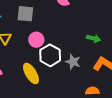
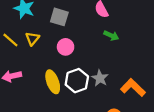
green arrow: (94, 38) -> (111, 36), moved
white hexagon: (50, 55) -> (77, 81), moved

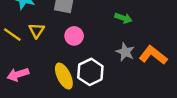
gray star: (100, 78) -> (125, 52), moved
orange L-shape: (133, 88) -> (153, 55), moved

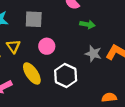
yellow ellipse: (64, 76) -> (32, 73), moved

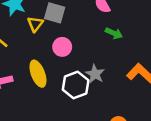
yellow triangle: (13, 46) -> (35, 24), moved
gray star: (93, 54) -> (95, 74), moved

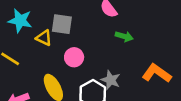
yellow triangle: (35, 24) -> (44, 38), turned -35

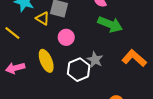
green arrow: (124, 36) -> (110, 24), size x1.6

